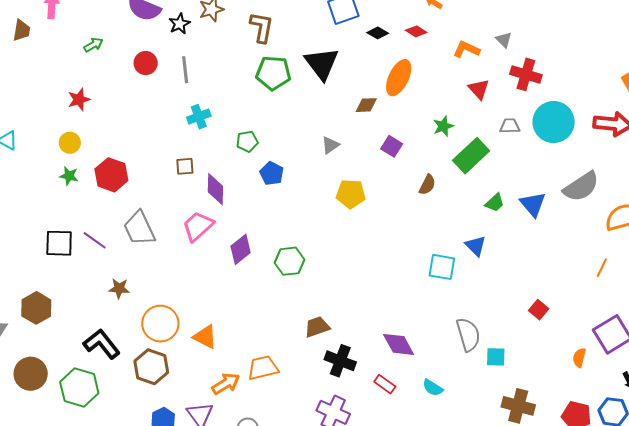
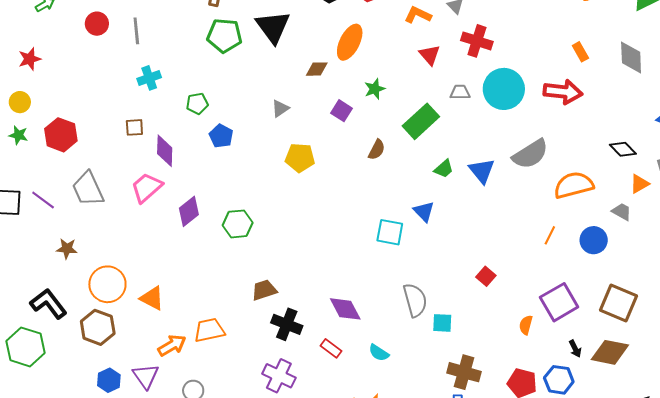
green star: (443, 126) -> (375, 89), moved

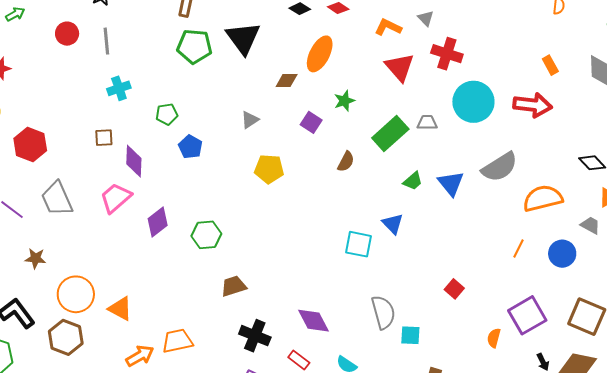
red triangle: (430, 55) -> (400, 67), size x1.4
gray trapezoid: (460, 92) -> (427, 123), moved
brown trapezoid: (264, 290) -> (233, 286), moved

